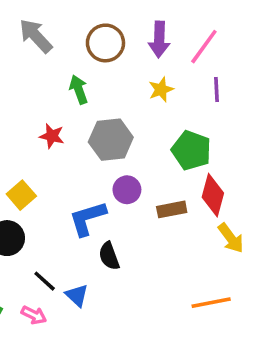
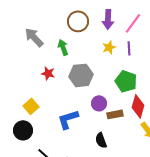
gray arrow: (36, 36) -> (34, 37), moved
purple line: (216, 89) -> (129, 48), moved
purple circle: (127, 190) -> (99, 103), moved
black semicircle: (109, 256) -> (101, 140), moved

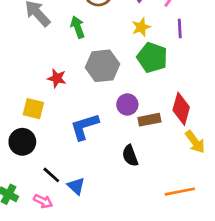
purple line: (129, 48) -> (180, 29), moved
red star: (48, 73) -> (57, 78), moved
green pentagon: (126, 81) -> (152, 58), moved
yellow square: (31, 106) -> (33, 109), turned -35

